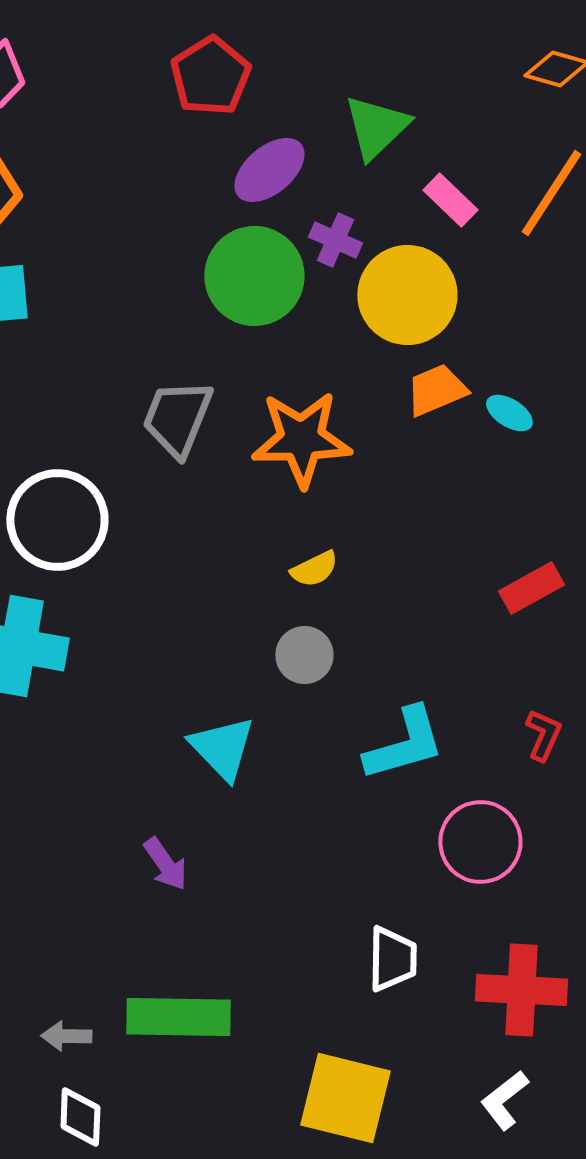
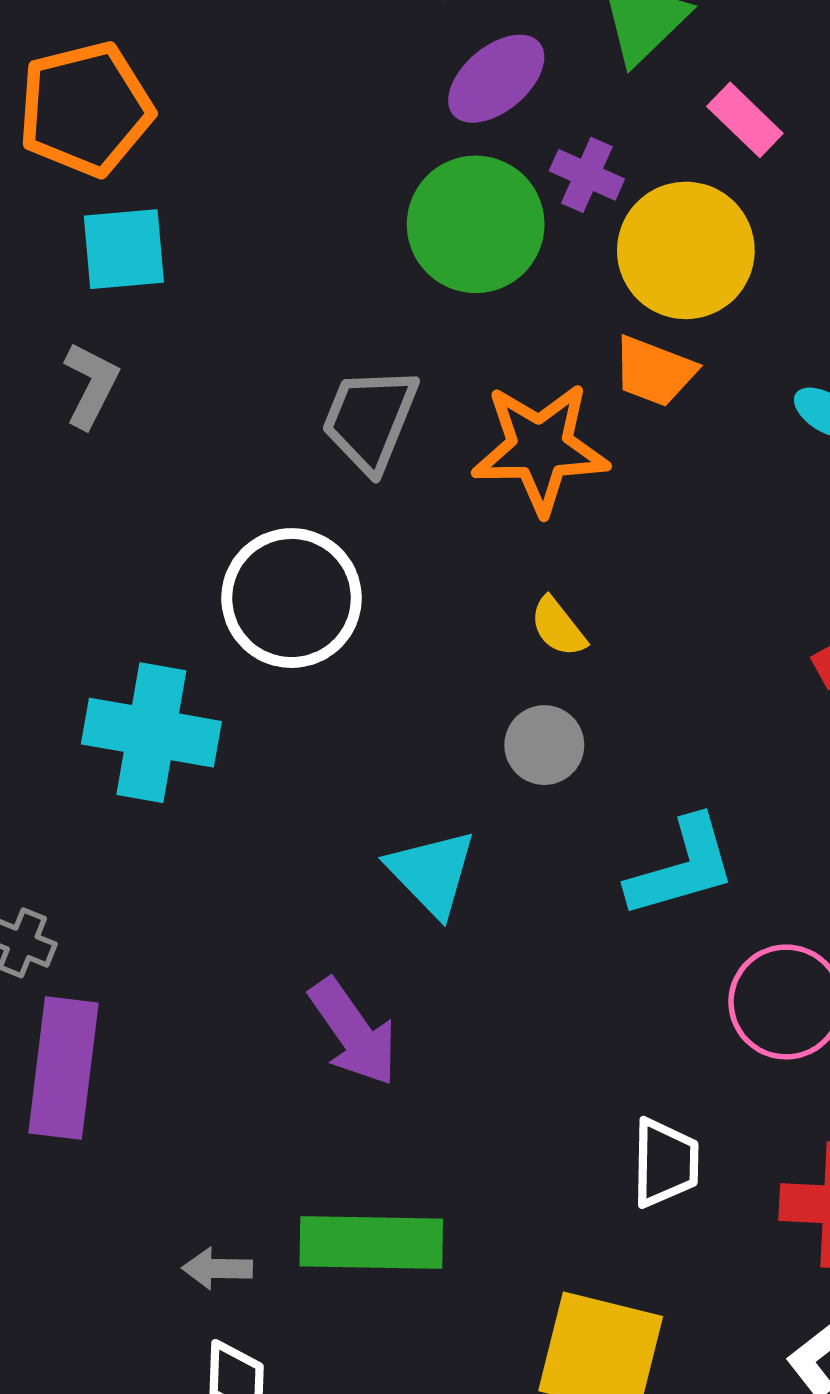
orange trapezoid: (436, 390) -> (654, 371), moved, turned -136
white circle: (57, 520) -> (292, 598), moved
yellow semicircle: (314, 569) -> (558, 627), turned 78
purple arrow: (165, 864) -> (353, 1032), size x1.5

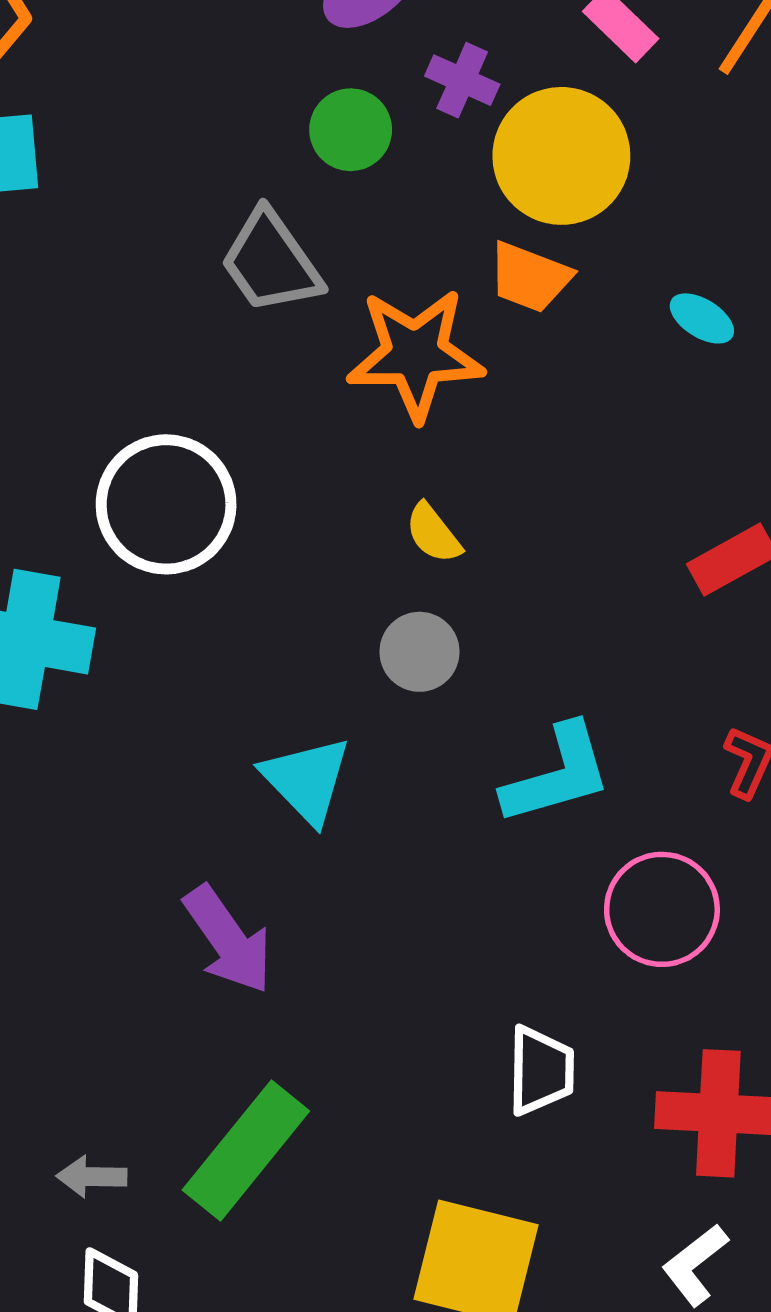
green circle: (476, 224) -> (351, 130), size x0.6
gray trapezoid: (370, 419) -> (271, 262), moved, turned -57
green rectangle: (371, 1242) -> (246, 1150), turned -52

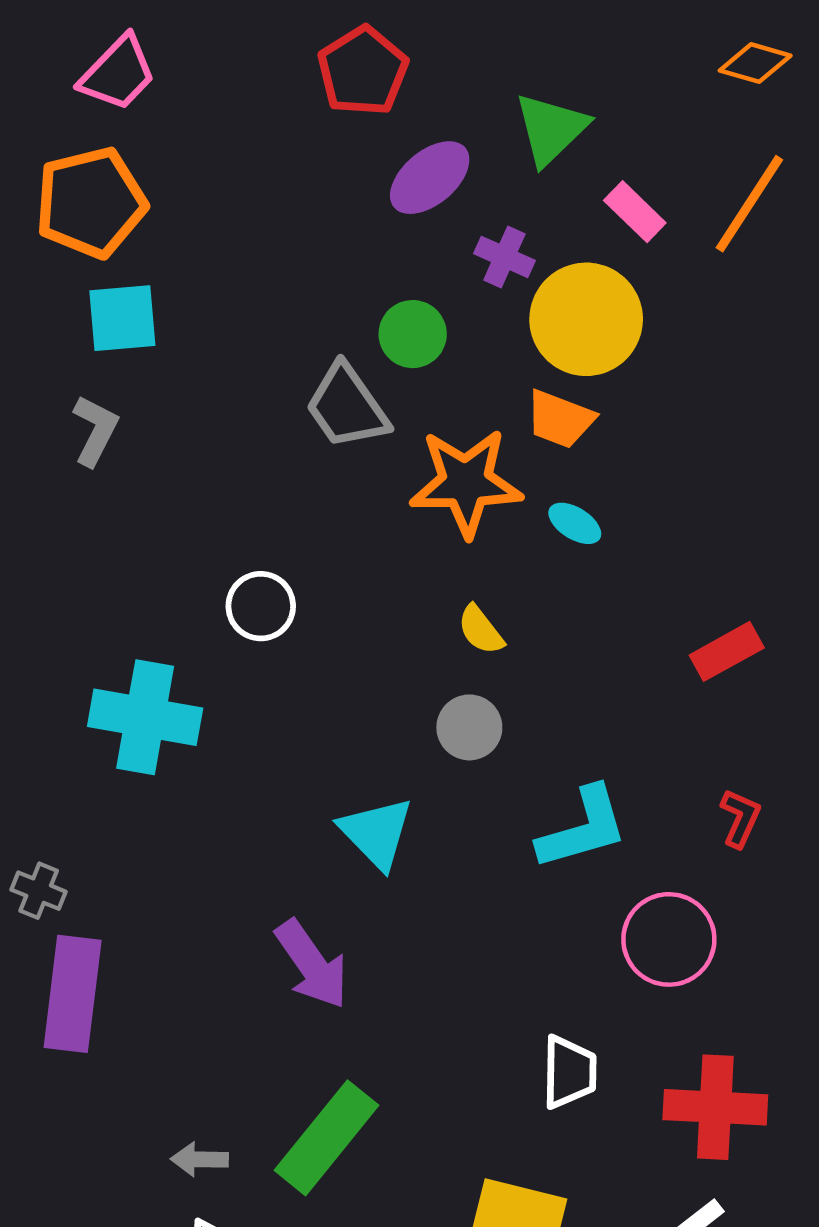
green circle: (351, 130) -> (413, 334), moved
cyan ellipse: (702, 318) -> (575, 523), moved
white circle: (166, 504) -> (261, 606), size x0.6

